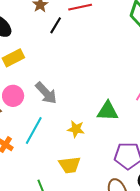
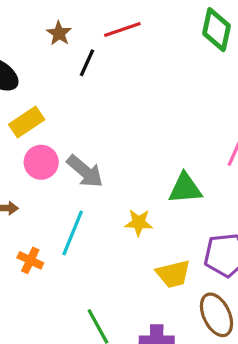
pink circle: (13, 96) -> (41, 162), moved
yellow trapezoid: (70, 165) -> (173, 274), moved

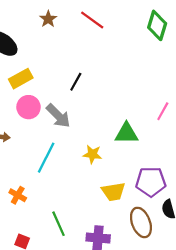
red line: (122, 30) -> (92, 20), turned 50
black line: (87, 63) -> (76, 82), moved
orange cross: (30, 260) -> (18, 195), moved

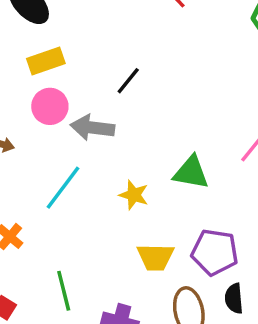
gray arrow: (58, 116) -> (92, 128), turned 132

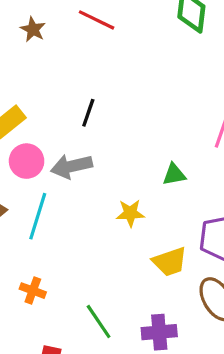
green triangle: (191, 172) -> (174, 174), size x0.7
cyan line: (63, 188) -> (38, 216), moved

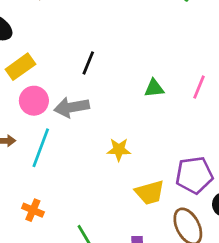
green triangle: (174, 174) -> (154, 88), moved

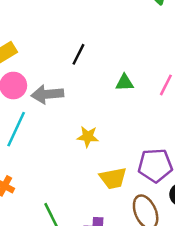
black line: (88, 63) -> (78, 54), moved

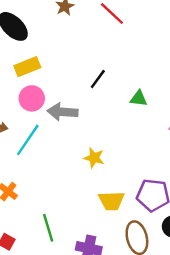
green triangle: (125, 83) -> (139, 99), moved

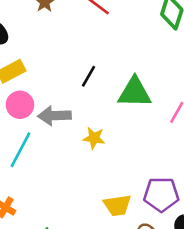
green triangle: (139, 99) -> (135, 92), size x1.8
yellow star: (94, 158) -> (94, 138), moved

